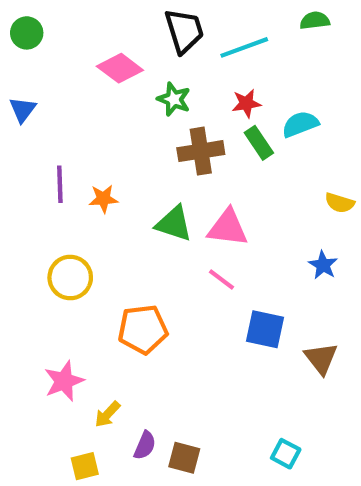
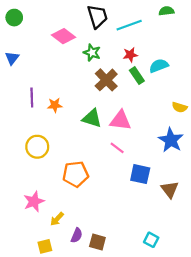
brown cross: (201, 151) -> (106, 80), turned -35
blue star: (323, 265) -> (171, 140), size x1.6

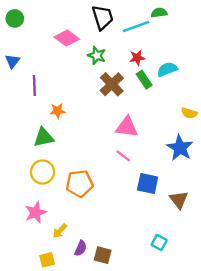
green semicircle: (166, 11) -> (159, 13), moved
purple line: (32, 97) -> (34, 85), moved
green triangle: (92, 118) -> (44, 137), moved, turned -30
yellow circle: (37, 147) -> (43, 172), moved
cyan square: (151, 240) -> (159, 242), moved

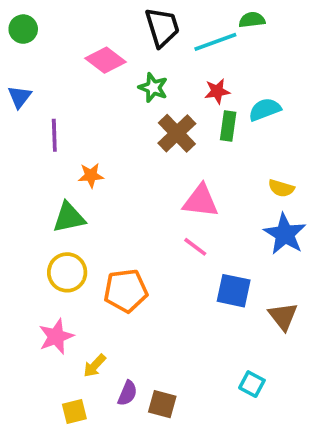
green rectangle: (144, 80) -> (228, 126), turned 42
yellow semicircle: (189, 113) -> (281, 188), moved

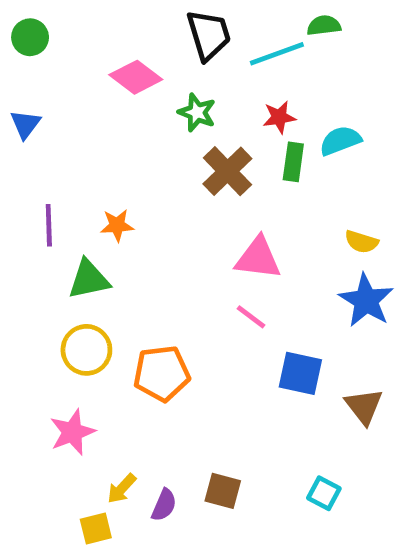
purple line: (54, 135) -> (49, 225), moved
yellow arrow: (95, 366) -> (122, 489), moved
brown square: (162, 404) -> (223, 491), moved

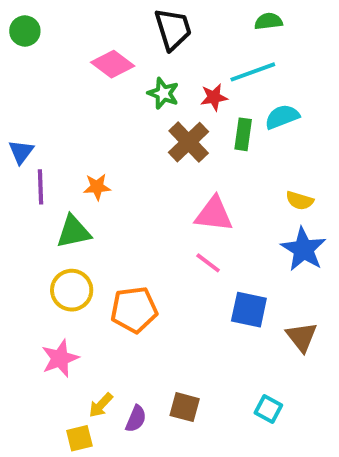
cyan line: (277, 54) -> (253, 72), moved
red star: (279, 117) -> (214, 97), moved
blue triangle: (25, 124) -> (21, 152), moved

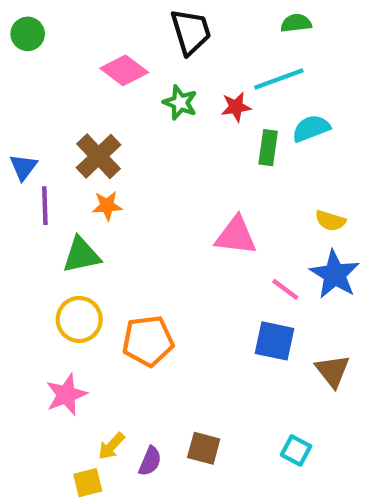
brown cross: (189, 142) -> (99, 156), moved
pink line: (208, 263) -> (285, 289), moved

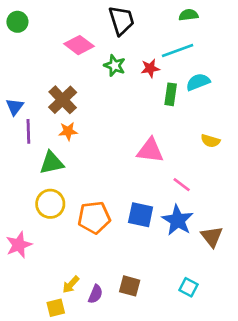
blue star: (335, 274) -> (178, 220), moved
blue square: (275, 341) -> (141, 215), moved
pink star: (66, 395) -> (19, 245), moved

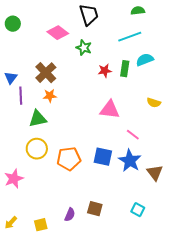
green circle: (17, 22) -> (13, 24), moved
red star: (150, 68) -> (105, 71), moved
yellow arrow: (71, 285) -> (11, 223), moved

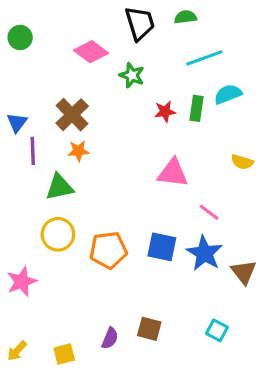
green semicircle: (138, 11) -> (185, 17), moved

